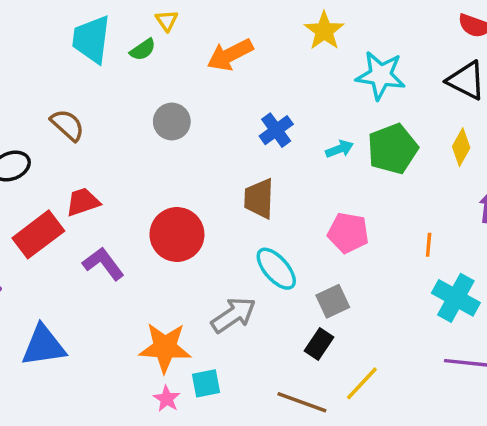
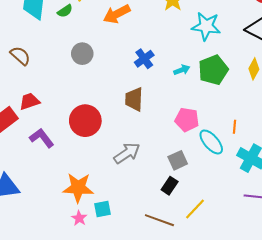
cyan ellipse: (276, 269) -> (211, 142), moved
gray arrow: (233, 315) -> (127, 153), moved

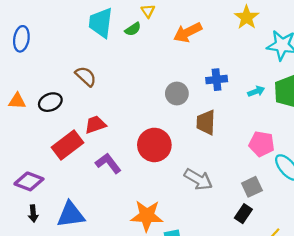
gray circle: (82, 54) -> (177, 93), moved
blue cross: (144, 59) -> (217, 80), turned 30
gray arrow: (127, 153) -> (198, 179), turned 64

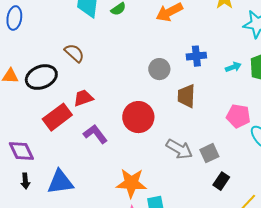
black ellipse: (50, 102) -> (41, 77), size x1.4
purple diamond: (29, 181) -> (21, 151), turned 44
gray square: (252, 187) -> (209, 153), moved

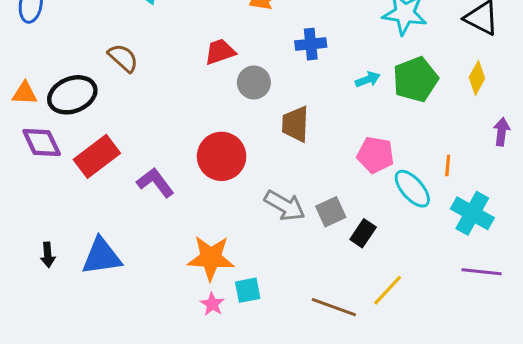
blue cross: (196, 56) -> (311, 44), moved
red trapezoid: (83, 98) -> (220, 52), moved
purple diamond: (21, 151) -> (42, 143), moved
black rectangle: (221, 181) -> (363, 233), moved

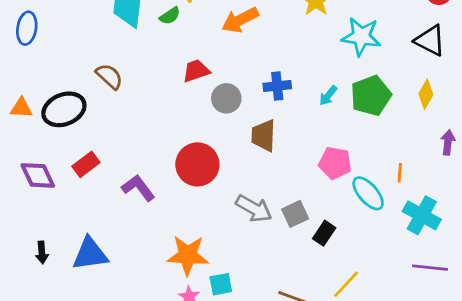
blue cross: (311, 44) -> (277, 86), moved
cyan arrow: (368, 79) -> (328, 96), turned 150
purple diamond: (42, 143) -> (38, 175), moved
red rectangle: (97, 156) -> (86, 164), size x0.7

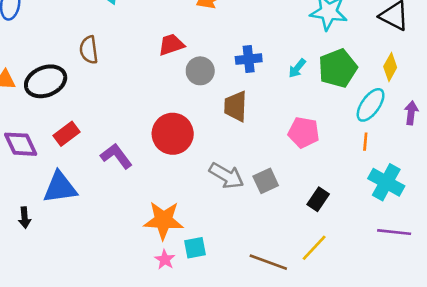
brown semicircle: (109, 76) -> (89, 50), turned -140
cyan ellipse: (368, 193) -> (371, 105), moved, turned 76
black rectangle: (324, 233) -> (318, 199), moved
blue triangle: (90, 254) -> (60, 187), moved

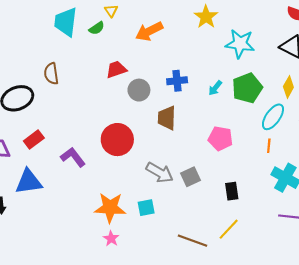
black rectangle: (318, 199) -> (232, 191), turned -42
cyan square: (195, 248) -> (146, 208), moved

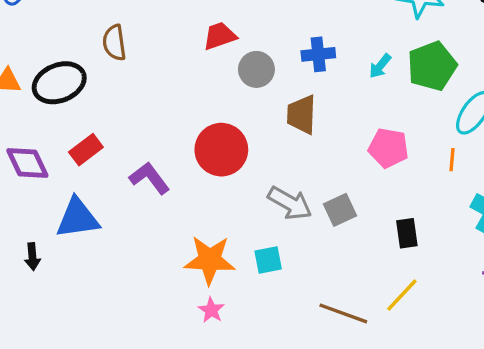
orange line: (269, 146) -> (452, 160), moved

